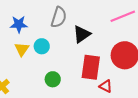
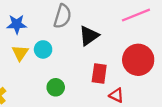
red rectangle: (91, 67) -> (99, 74), size x0.7

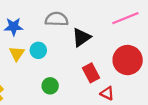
gray semicircle: (63, 16) -> (57, 19), turned -105
red rectangle: (99, 74) -> (91, 73), turned -36

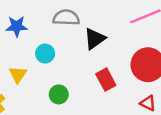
yellow triangle: (17, 54) -> (18, 75), moved
red triangle: (107, 93) -> (148, 103), moved

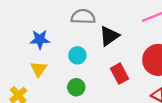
blue star: (17, 26) -> (40, 39), moved
cyan circle: (45, 54) -> (77, 55), moved

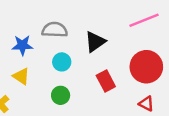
gray semicircle: (83, 17) -> (55, 30), moved
yellow triangle: (39, 69) -> (21, 76), turned -30

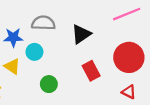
cyan circle: (62, 62) -> (34, 52), moved

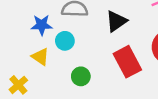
red rectangle: (91, 71) -> (127, 62), size x1.4

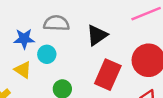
red rectangle: (127, 62) -> (108, 75), turned 52

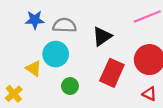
blue star: (24, 39) -> (35, 20), moved
cyan circle: (47, 54) -> (56, 54), size x1.5

